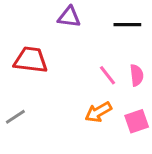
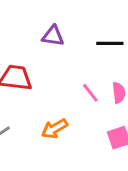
orange arrow: (98, 112) -> (54, 129), moved

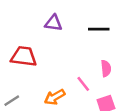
pink line: (90, 93) -> (83, 84), moved

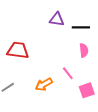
purple triangle: (53, 23) -> (57, 19), moved
pink semicircle: (106, 68) -> (84, 50), moved

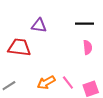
purple triangle: (57, 19) -> (39, 26), moved
pink line: (68, 73) -> (68, 83), moved

